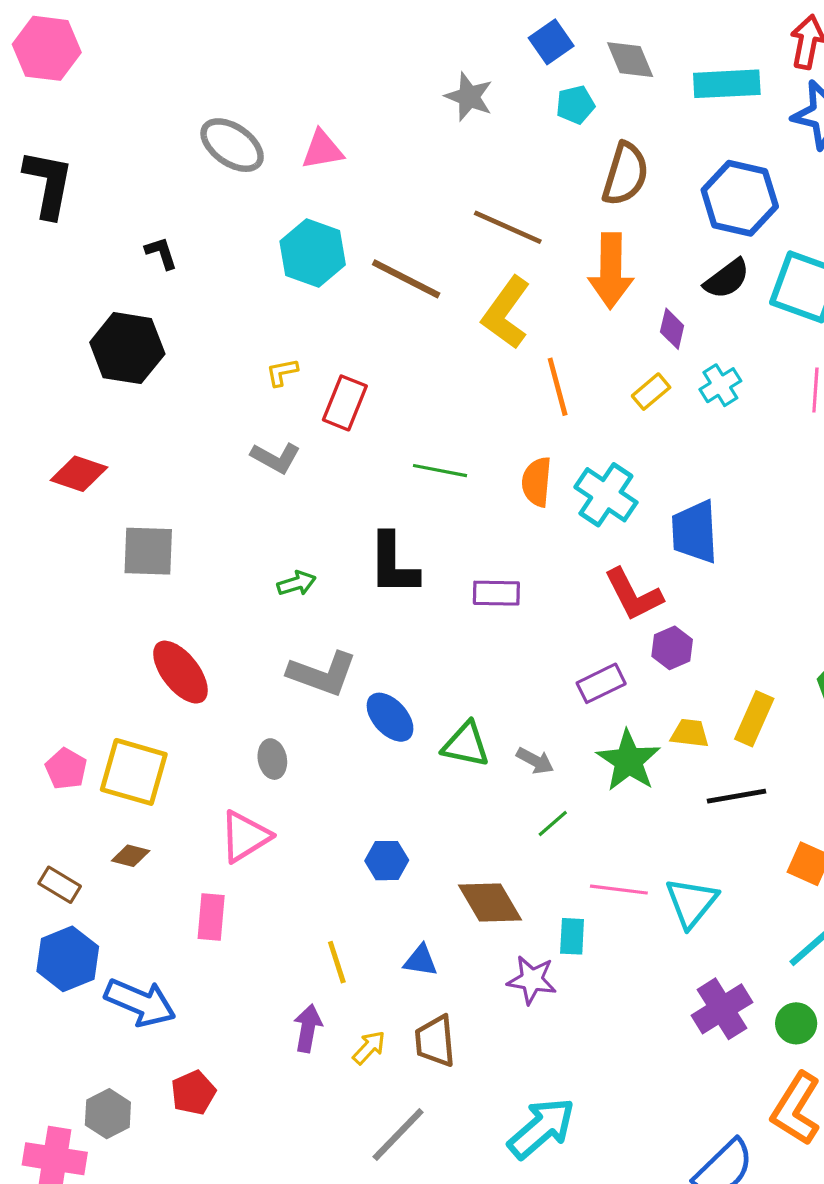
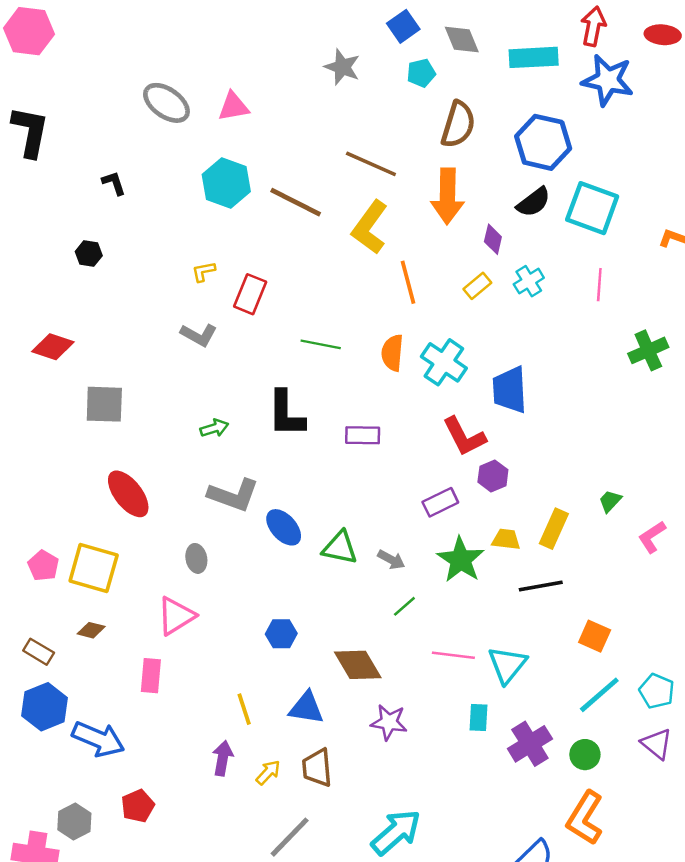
black hexagon: (127, 348) -> (89, 254), size x0.5
cyan rectangle: (572, 936) -> (479, 717), moved
blue triangle: (421, 961) -> (306, 708), size x1.4

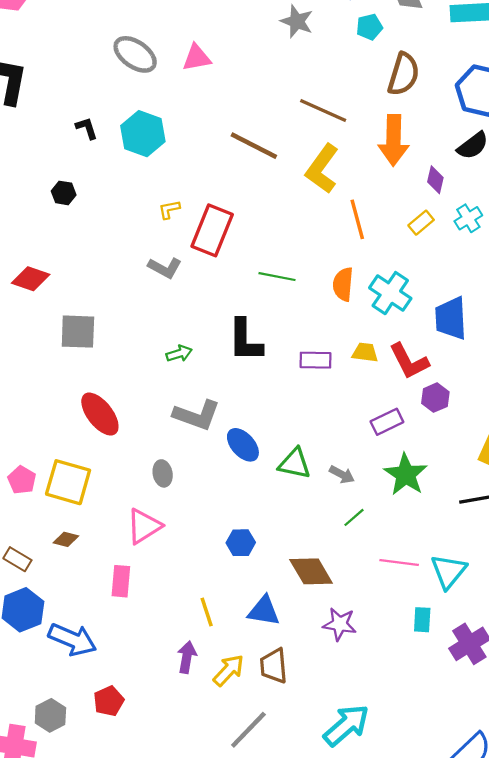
cyan hexagon: (226, 183) -> (143, 134), moved
red rectangle: (250, 294) -> (212, 230), size x1.4
yellow trapezoid: (506, 539) -> (365, 352), moved
yellow arrow: (268, 772) -> (229, 670), size x1.4

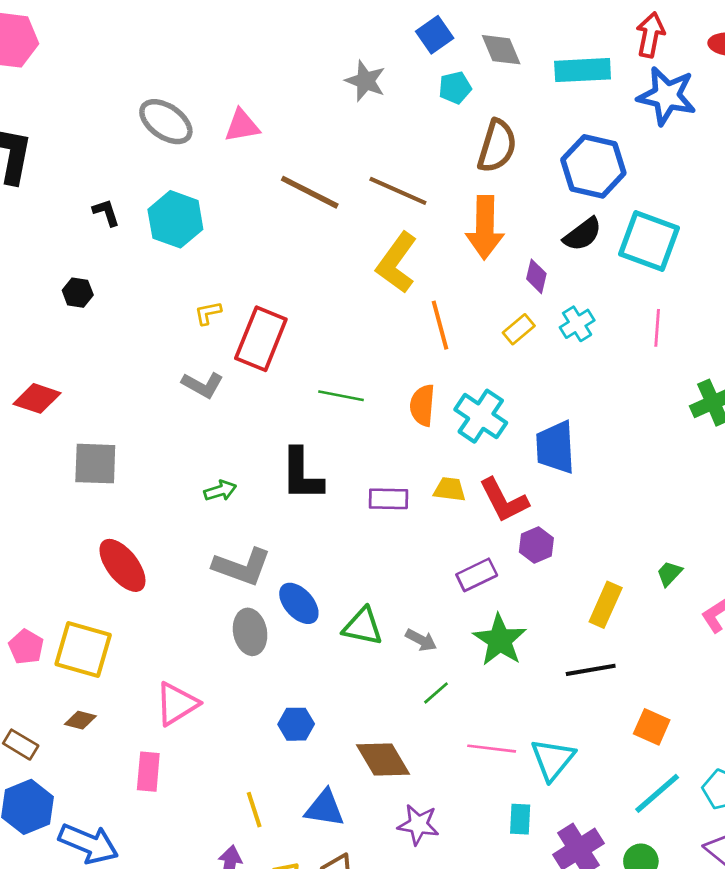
brown line: (254, 146) -> (310, 192), moved
gray ellipse: (163, 473) -> (250, 632), moved, size x1.4

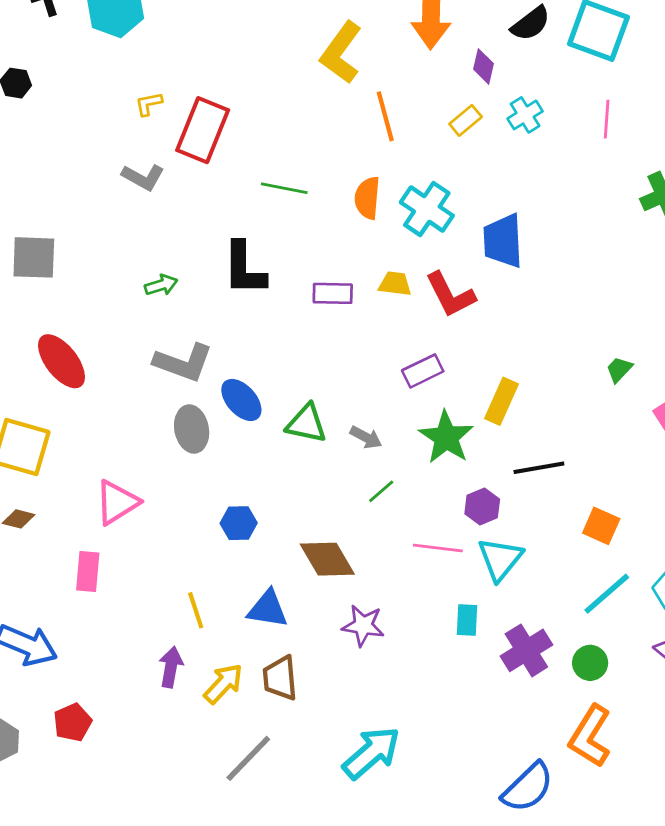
purple hexagon: (536, 545) -> (482, 507), moved
yellow rectangle: (606, 605) -> (502, 401), moved

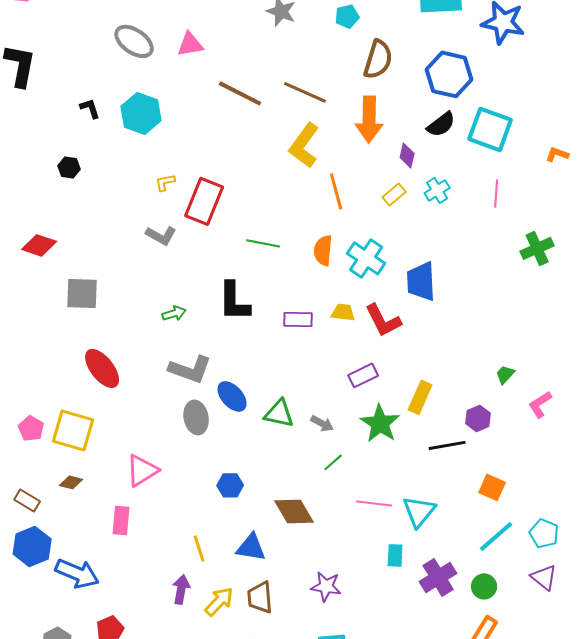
purple hexagon: (482, 507) -> (478, 418), moved
purple star: (363, 626) -> (326, 586), moved

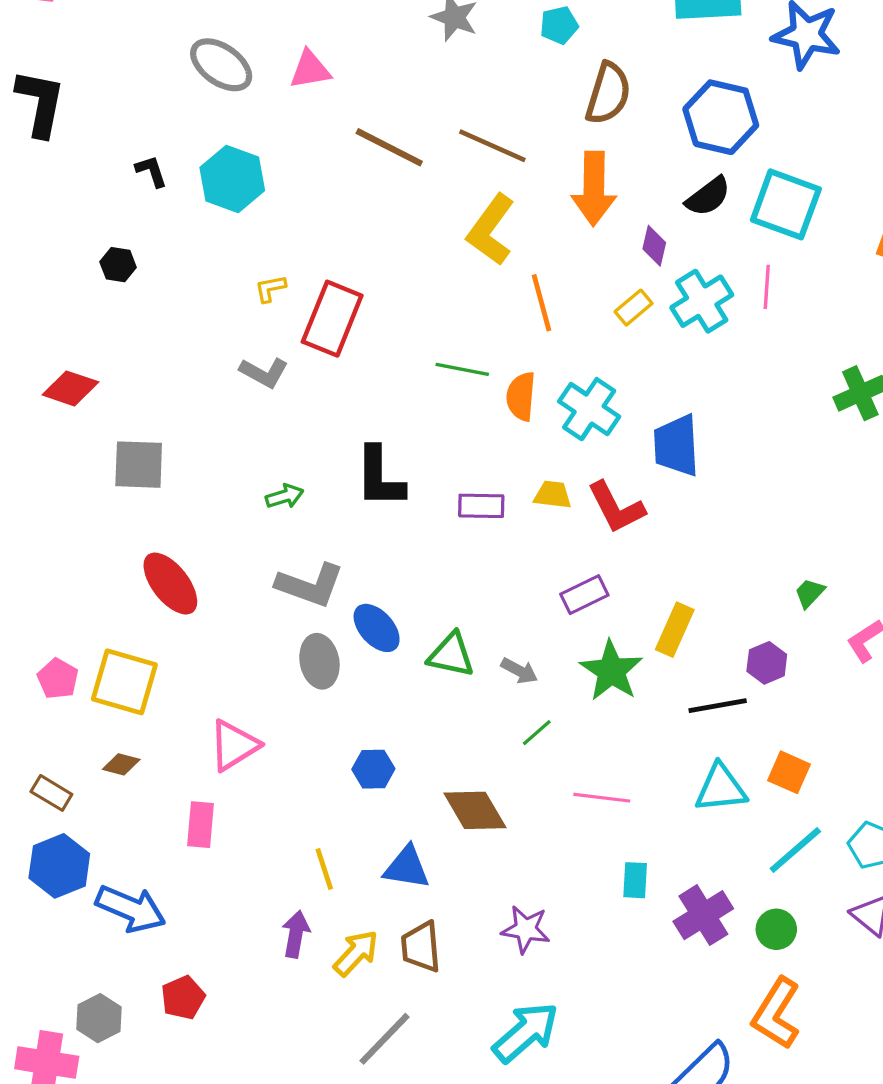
cyan cross: (437, 190) -> (702, 301), size x1.5
pink line: (496, 193) -> (767, 287), moved
green line: (263, 243) -> (462, 369), moved
cyan triangle: (419, 511) -> (721, 788), moved, turned 45

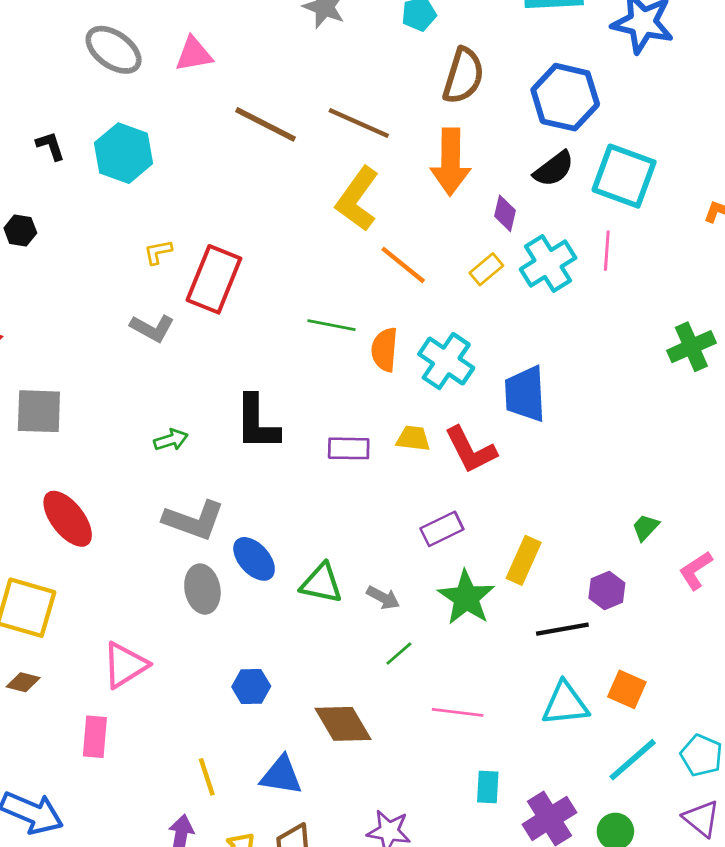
orange line: (542, 303) -> (403, 265), turned -36

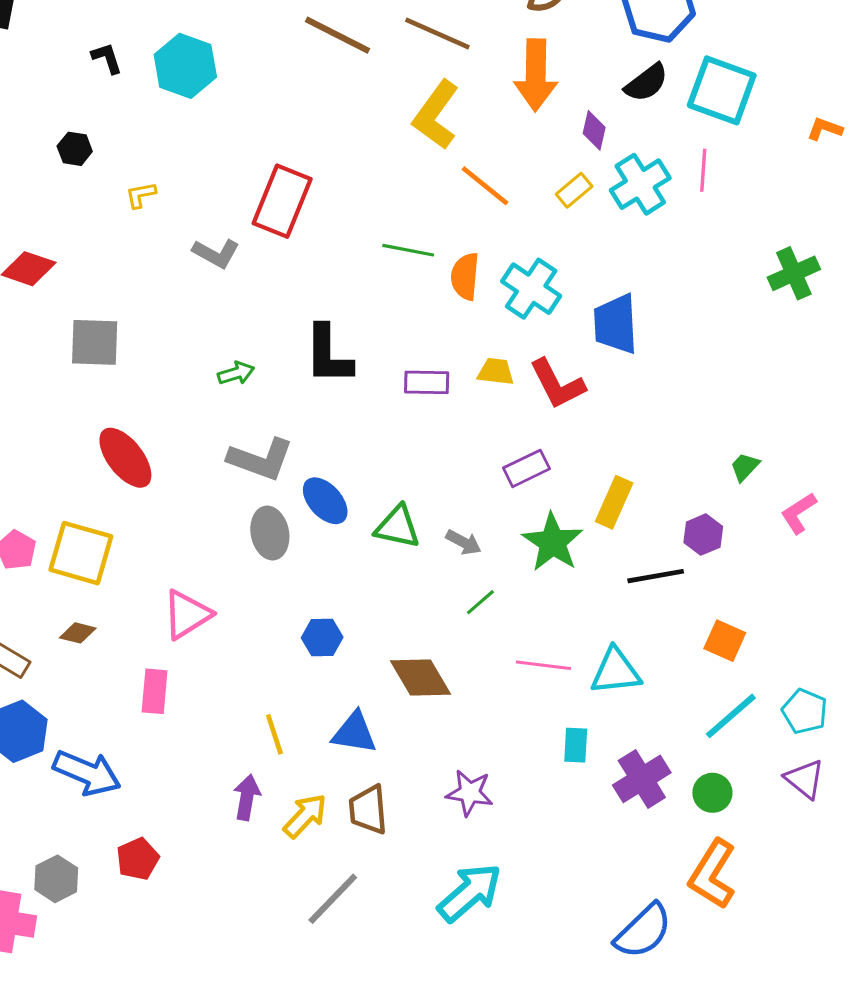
yellow L-shape: (158, 252) -> (141, 195), moved
cyan triangle: (565, 704) -> (616, 671), moved

